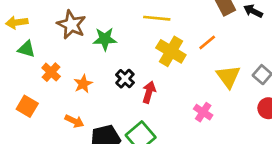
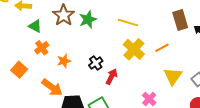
green star: (105, 39) -> (88, 19), moved, turned -30
green triangle: (27, 49) -> (35, 26), moved
orange arrow: (74, 121) -> (52, 87), size x1.5

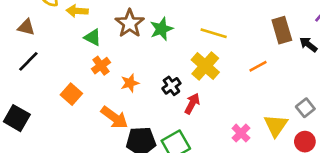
yellow cross: (134, 49) -> (205, 66), moved
yellow triangle: (173, 76) -> (276, 126), moved

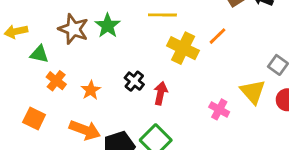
yellow cross: (205, 66) -> (183, 48), moved

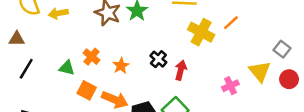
green triangle: (39, 54) -> (67, 68), moved
pink cross: (219, 109) -> (230, 86), turned 35
orange square: (34, 118) -> (87, 90), moved

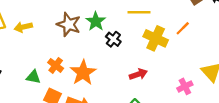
black cross: (158, 59) -> (113, 39), moved
orange star: (121, 66) -> (83, 73), size x1.6
red arrow: (181, 70) -> (138, 74), turned 60

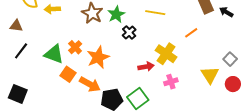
yellow cross: (156, 38) -> (166, 54), moved
green triangle: (33, 77) -> (54, 54), size x1.5
pink cross: (185, 86) -> (171, 82), moved

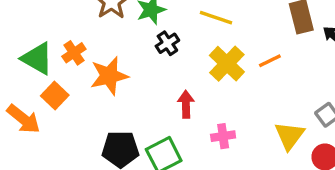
yellow cross: (166, 54) -> (227, 64), moved
red arrow: (146, 67) -> (186, 104), turned -91
orange arrow: (90, 84) -> (23, 119), moved

